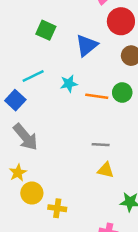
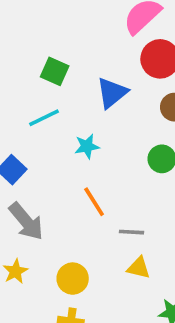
cyan line: (33, 76) -> (44, 118), moved
orange line: (97, 96) -> (94, 202), moved, turned 50
yellow circle: (32, 193) -> (73, 279), moved

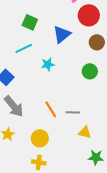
orange line: (94, 202) -> (51, 109), moved
yellow triangle: (139, 268) -> (85, 132), moved

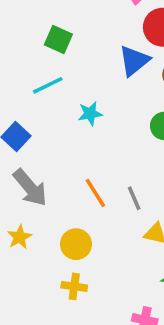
blue triangle: (62, 34) -> (134, 61), moved
gray line: (73, 112) -> (134, 198), turned 64

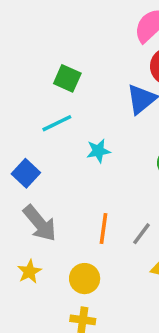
orange line: (95, 193) -> (104, 228), turned 40
gray line: (134, 198) -> (141, 234), turned 60

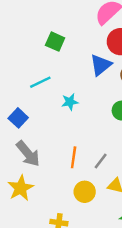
green square: (67, 78) -> (55, 42), moved
yellow star: (29, 272) -> (21, 188), size x1.5
yellow circle: (85, 279) -> (85, 192), moved

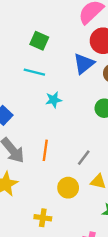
cyan line: (40, 82) -> (34, 72), moved, turned 40
orange line: (74, 157) -> (45, 150), moved

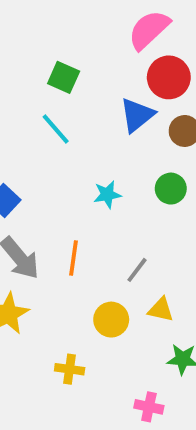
cyan line: (34, 72) -> (56, 129), turned 35
cyan star: (54, 100) -> (107, 194), moved

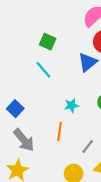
orange line: (74, 258) -> (60, 131), moved

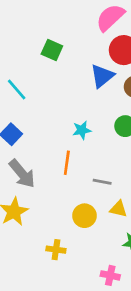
cyan line: (43, 70) -> (17, 89), moved
gray line: (88, 146) -> (102, 182), turned 64

